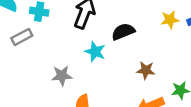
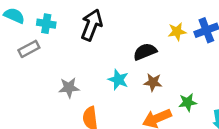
black semicircle: (123, 32) -> (145, 52), moved
cyan star: (95, 52) -> (118, 80), moved

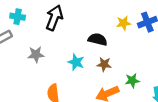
black semicircle: (145, 52) -> (98, 39), turned 36
gray star: (69, 88) -> (36, 55), moved

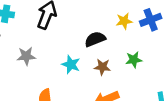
black semicircle: (98, 39) -> (95, 39), turned -36
green star: (132, 80) -> (134, 60), moved

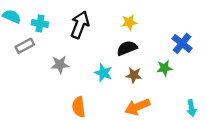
blue cross: (151, 20) -> (182, 43), moved, turned -30
yellow star: (124, 21) -> (129, 22), moved

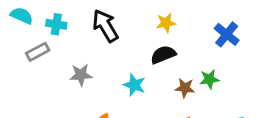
black arrow: (80, 25) -> (105, 26), turned -52
blue cross: (182, 43) -> (227, 34), moved
brown star: (134, 75) -> (185, 88), moved

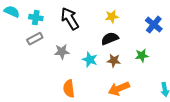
gray rectangle: (38, 52) -> (35, 39), moved
gray star: (81, 75) -> (62, 52), moved
brown star: (185, 88) -> (114, 61), moved

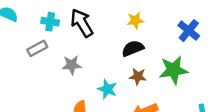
cyan cross: (36, 18) -> (50, 22), moved
green star: (142, 56) -> (173, 70), size x1.6
cyan star: (90, 60) -> (107, 89), moved

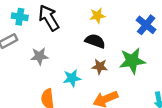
black semicircle: (133, 48) -> (95, 41), turned 42
cyan star: (107, 89) -> (72, 78), turned -30

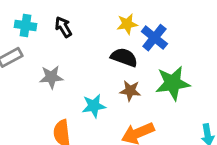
black arrow: (49, 18) -> (63, 27), size x0.6
blue cross: (146, 25) -> (154, 38), moved

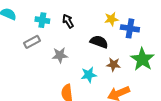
blue cross: (154, 38) -> (130, 28), turned -30
black semicircle: (124, 57) -> (99, 42), moved
green star: (173, 83) -> (142, 59), turned -30

